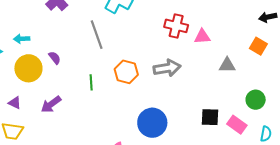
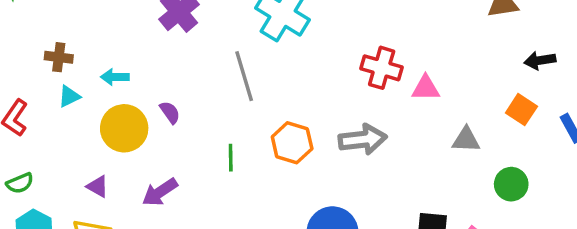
green circle: (256, 100) -> (511, 184), moved

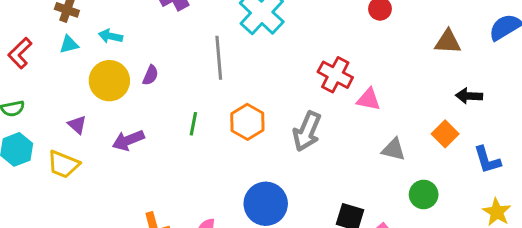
purple semicircle: (170, 112) -> (150, 75), turned 48
gray arrow: (363, 139) -> (307, 131), turned 108

